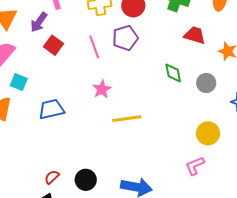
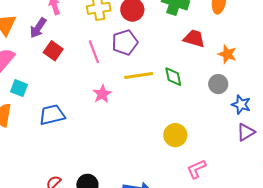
gray circle: (206, 83) -> (218, 84), moved
yellow line: (127, 119) -> (139, 76), moved
yellow circle: (208, 133) -> (175, 135), moved

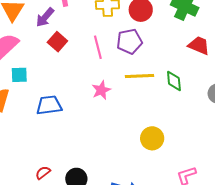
cyan square: (19, 88) -> (19, 75), turned -30
yellow circle: (175, 135) -> (152, 138), moved

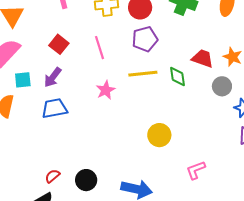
purple arrow: (45, 17) -> (53, 77), moved
purple pentagon: (130, 41) -> (145, 39), moved
red trapezoid: (199, 45) -> (203, 58), moved

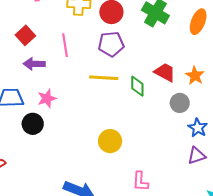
purple arrow: (53, 77) -> (34, 64), moved, turned 45
pink star: (106, 90) -> (47, 98), moved
pink L-shape: (196, 170) -> (140, 181), turned -75
black circle: (86, 180) -> (33, 124), moved

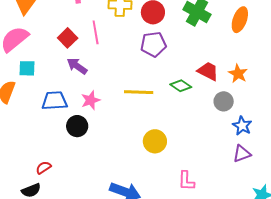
pink line: (65, 45) -> (96, 32), moved
purple arrow: (34, 64) -> (77, 66), turned 35
yellow line: (104, 78) -> (139, 92), moved
green diamond: (137, 86) -> (181, 86), turned -55

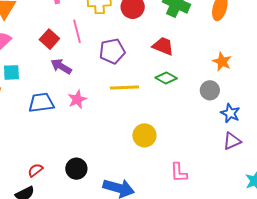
purple pentagon: (153, 44) -> (112, 51), moved
red trapezoid: (208, 71) -> (163, 46), moved
black circle: (77, 126) -> (76, 169), moved

